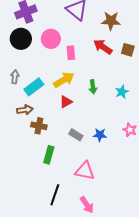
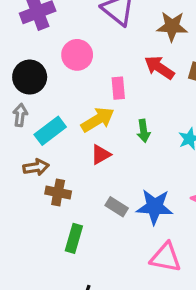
black circle: (21, 39) -> (30, 77), moved
pink rectangle: (71, 53) -> (118, 88), moved
blue star: (100, 135) -> (155, 207), size x1.6
pink triangle: (85, 171) -> (166, 257), moved

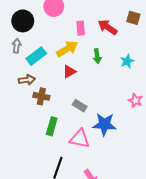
red arrow: (159, 68) -> (107, 27), moved
blue star: (155, 207) -> (104, 124), moved
pink triangle: (166, 257) -> (80, 139), moved

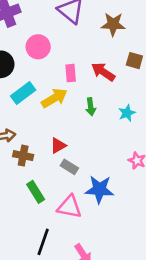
cyan rectangle: (36, 56) -> (23, 93), moved
red triangle: (69, 72) -> (58, 146), moved
green rectangle: (52, 126) -> (36, 192), turned -48

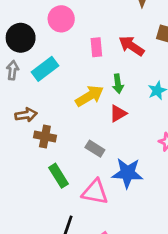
yellow arrow: (54, 98) -> (90, 96), moved
red triangle: (58, 146) -> (118, 113), moved

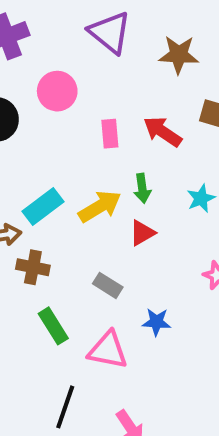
cyan rectangle: (45, 69) -> (43, 207), moved
blue star: (127, 173) -> (156, 322), size x0.6

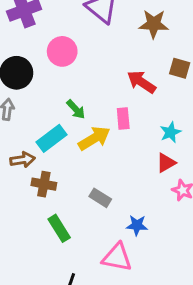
pink rectangle: (110, 134) -> (123, 119), moved
green arrow: (142, 188) -> (76, 109), moved, turned -35
red triangle: (142, 233) -> (166, 163), moved
pink triangle: (108, 350) -> (117, 257), moved

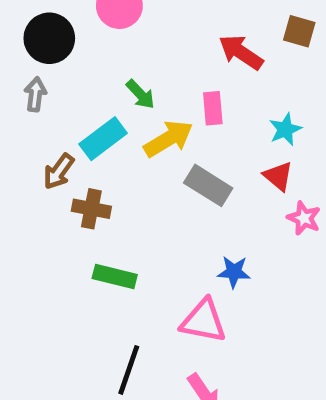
brown arrow: (22, 160) -> (59, 171), turned 135
red triangle: (166, 163) -> (278, 176), turned -50
gray rectangle: (100, 198) -> (208, 185), moved, size x1.4
green rectangle: (59, 228) -> (115, 277), turned -44

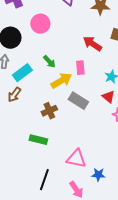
cyan rectangle: (103, 139) -> (22, 73), moved
brown cross: (91, 209) -> (49, 111), moved, turned -35
blue star: (234, 272) -> (98, 175), moved

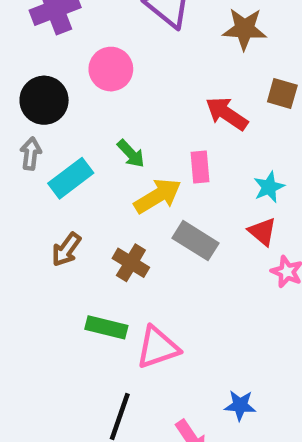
brown arrow: (14, 95) -> (66, 249), moved
brown cross: (49, 111) -> (131, 263), turned -35
pink triangle: (76, 159) -> (158, 347), moved, turned -30

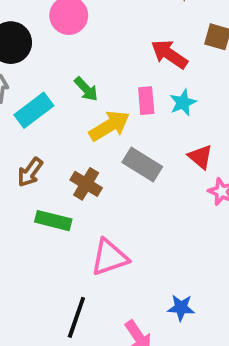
cyan star: (269, 187) -> (183, 103), moved
green rectangle: (106, 327) -> (53, 221), moved

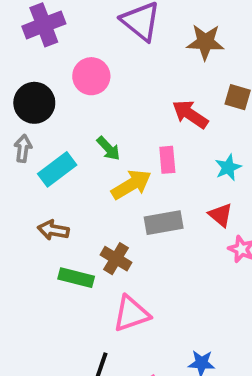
cyan star: (183, 103) -> (228, 167), moved
gray rectangle: (142, 164) -> (164, 223), turned -42
brown arrow: (30, 172) -> (53, 230), turned 64
brown cross: (86, 184) -> (116, 259), moved

